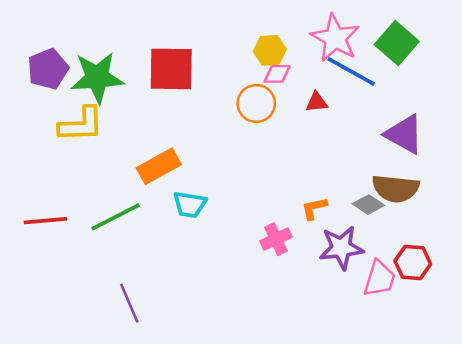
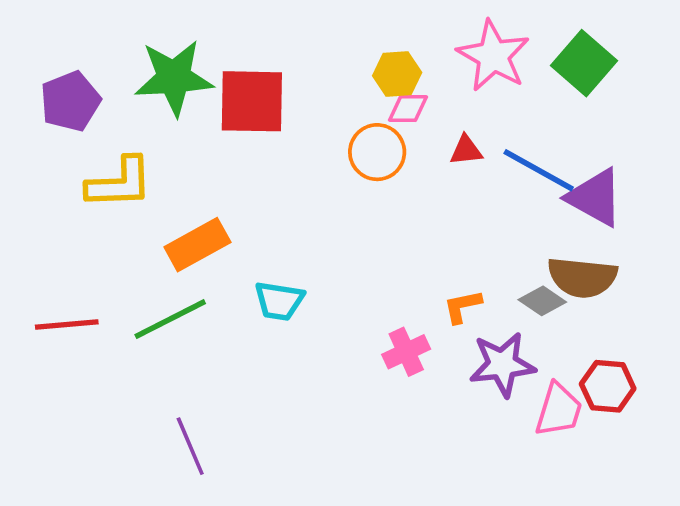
blue line: (351, 71) -> (539, 170), moved
green star: (97, 78) -> (174, 78), moved
orange rectangle: (159, 166) -> (197, 245), moved

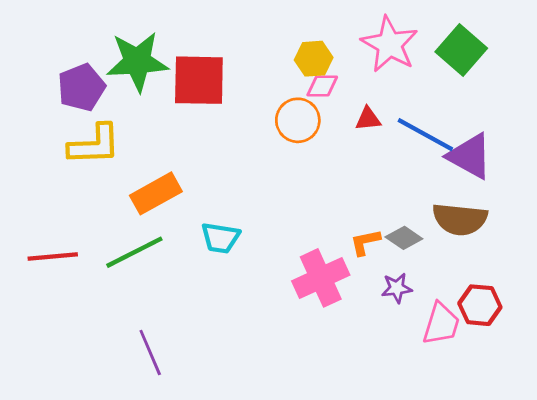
purple pentagon: (70, 101) -> (81, 87), moved
gray diamond: (542, 301) -> (404, 238), moved
pink cross: (406, 352) -> (321, 278), size x1.5
purple star: (502, 364) -> (397, 288), size x0.6

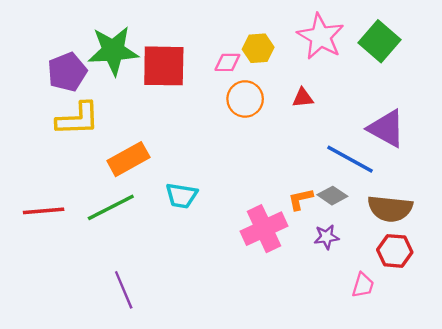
pink diamond: (322, 86) -> (227, 62), moved
blue line: (425, 135) -> (350, 159), moved
brown semicircle: (460, 219) -> (390, 209), moved
pink trapezoid: (441, 324) -> (363, 285), moved, size x0.7

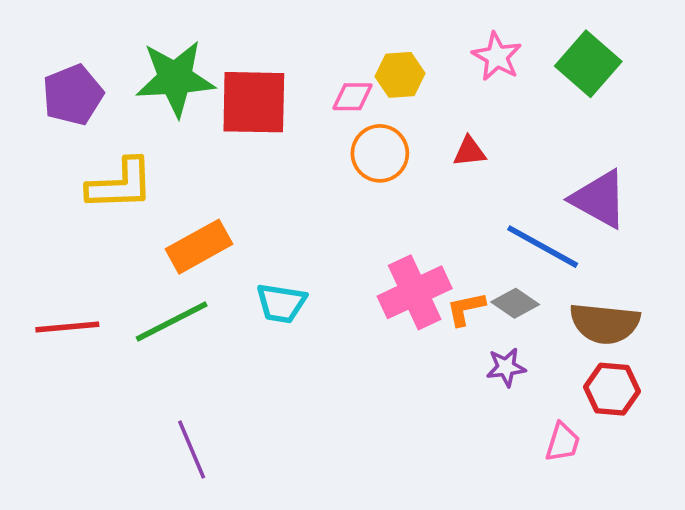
pink star: (321, 37) -> (497, 57), size x0.7
purple pentagon: (67, 72) -> (73, 95), moved
pink cross: (264, 229) -> (415, 292), moved

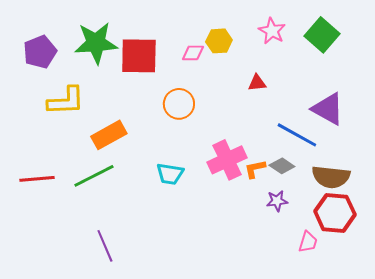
orange circle: (380, 153) -> (179, 104), moved
cyan trapezoid: (281, 303) -> (170, 174), moved
red hexagon: (612, 389) -> (335, 213), size x1.4

